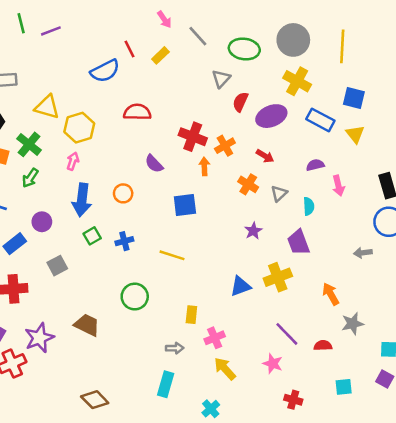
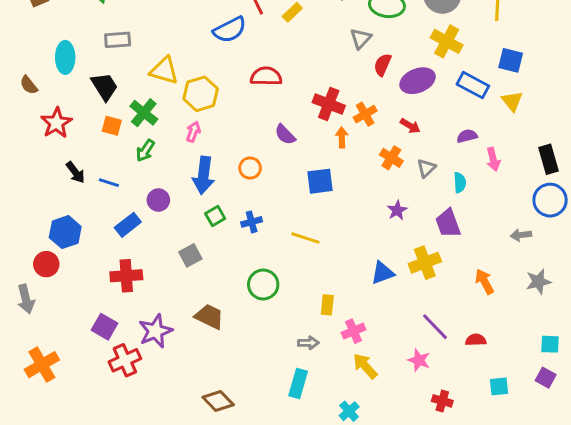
gray square: (57, 266) -> (190, 255), moved
gray star: (353, 324) -> (538, 282), moved

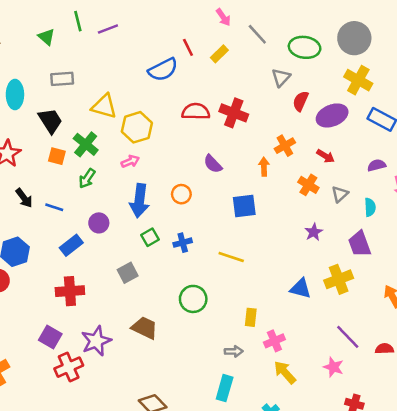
red cross: (329, 104) -> (234, 113), moved
pink arrow: (193, 132) -> (130, 161), turned 48
blue triangle: (383, 273) -> (301, 288), turned 35

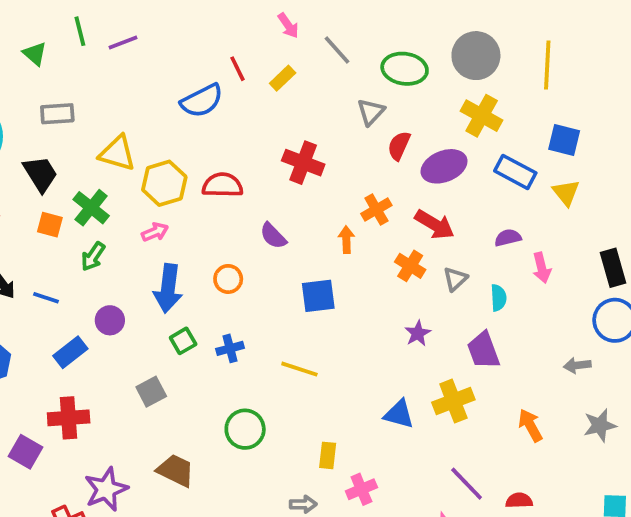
red semicircle: (196, 112) -> (223, 185), moved
red arrow: (326, 156) -> (435, 225), size x1.5
purple square: (50, 337) -> (25, 452), moved

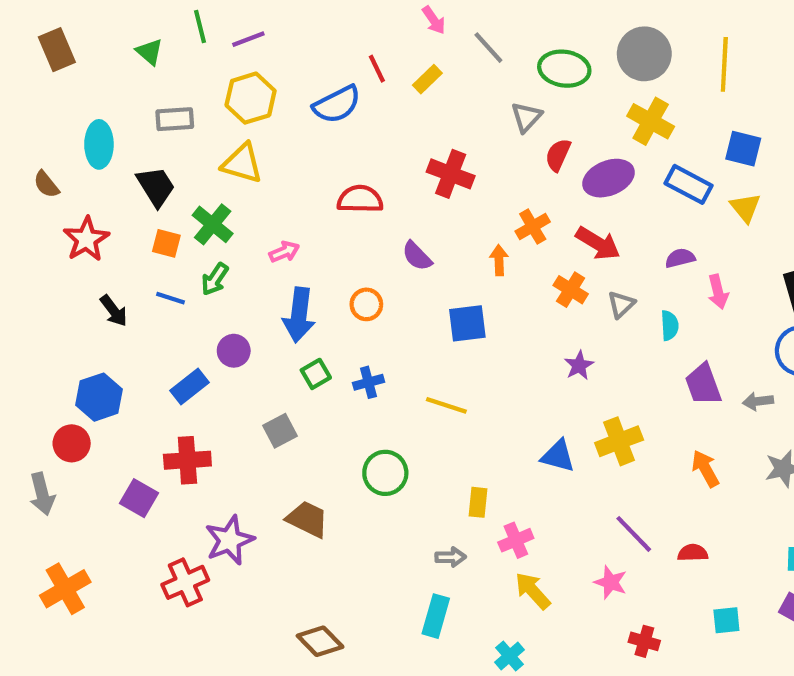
yellow hexagon: (164, 183) -> (251, 98), moved
blue line: (46, 298) -> (171, 298), moved
purple trapezoid: (483, 350) -> (703, 384), moved

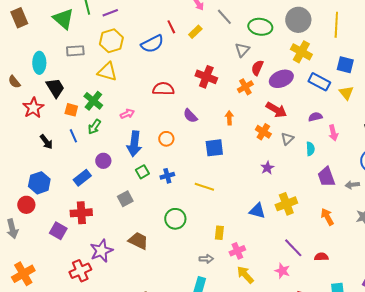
green triangle: (149, 52) -> (63, 19), size x1.6
black trapezoid: (156, 187) -> (55, 88), moved
orange cross: (533, 227) -> (245, 87), moved
blue line: (171, 298) -> (73, 136), turned 48

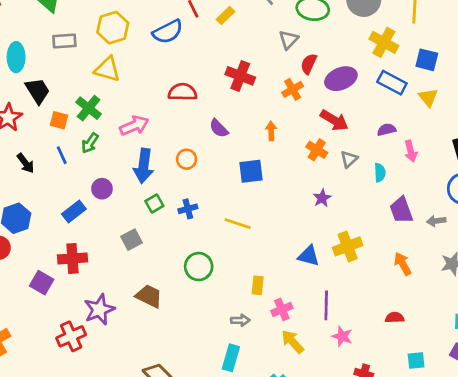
yellow cross: (301, 52) -> (384, 42), moved
pink arrow: (127, 114) -> (134, 126), size x1.5
purple line: (293, 248) -> (326, 305), moved, turned 45

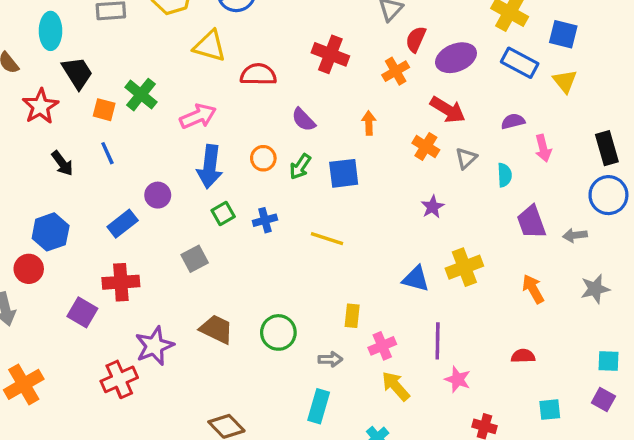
yellow triangle: (107, 69) -> (210, 46), moved
green arrow: (90, 143) -> (300, 167), moved
green circle: (199, 267) -> (278, 332), moved

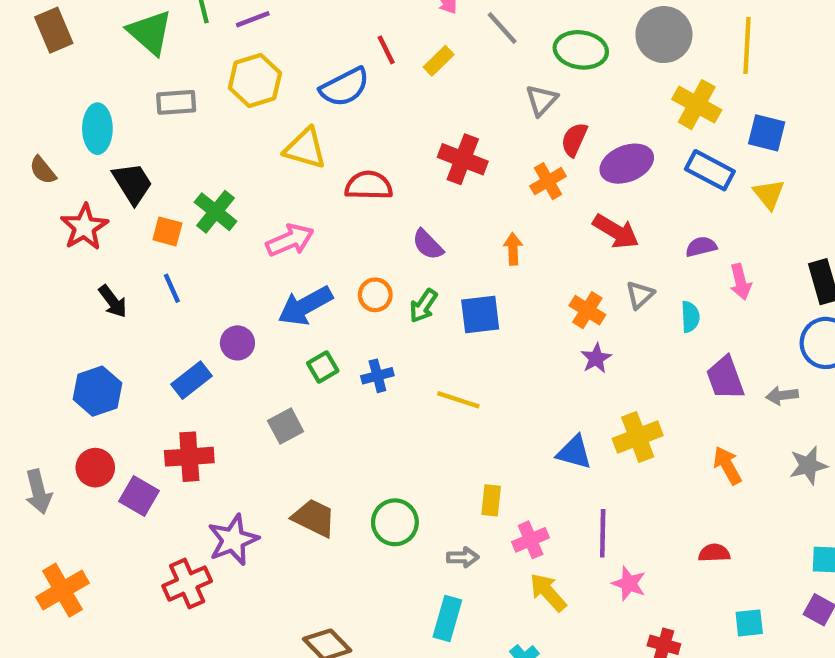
orange cross: (426, 147) -> (587, 310), moved
blue arrow: (210, 167) -> (305, 306), turned 54
red circle: (29, 269) -> (95, 468), moved

